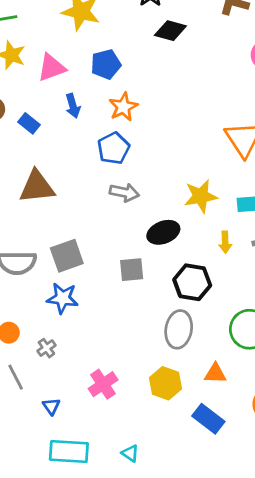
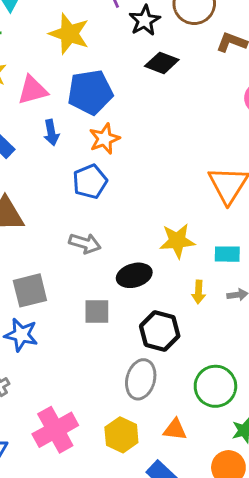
blue pentagon: (106, 64) -> (90, 92), size x1.4
gray arrow: (124, 192) -> (85, 243), moved
pink cross: (103, 384) -> (55, 430), size x1.4

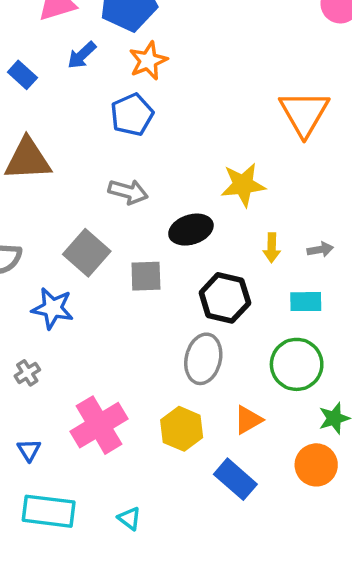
blue arrow: (51, 133) -> (82, 55), turned 60
cyan rectangle: (227, 254) -> (306, 302), moved
gray square: (30, 290) -> (87, 253), moved, turned -33
orange triangle: (175, 430) -> (248, 420), turned -35

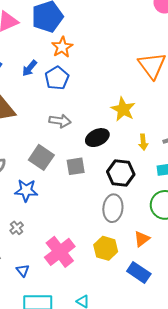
blue arrow: (82, 55) -> (29, 68), moved
yellow star: (243, 185) -> (123, 109), turned -30

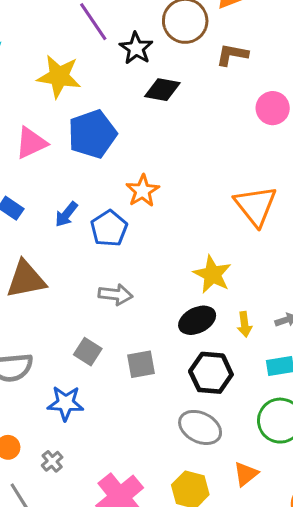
orange star: (62, 47) -> (143, 191), moved
black ellipse: (97, 138) -> (197, 320), moved
gray square: (41, 157) -> (88, 352), size x0.7
gray ellipse: (113, 208) -> (200, 427), turned -68

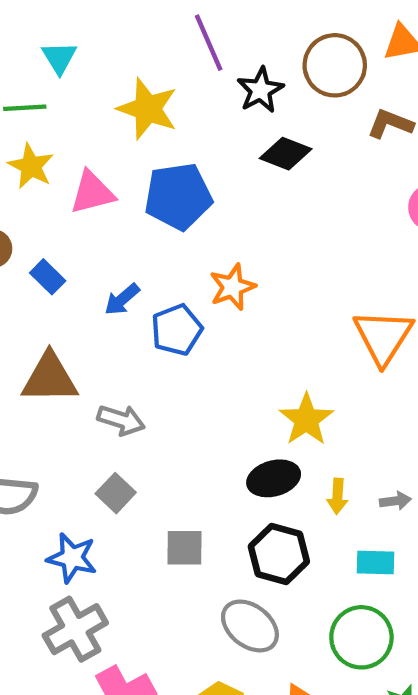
gray arrow: (115, 295) -> (121, 420), moved
gray square: (141, 364) -> (184, 548), moved
gray cross: (52, 461) -> (75, 629), moved, size x2.0

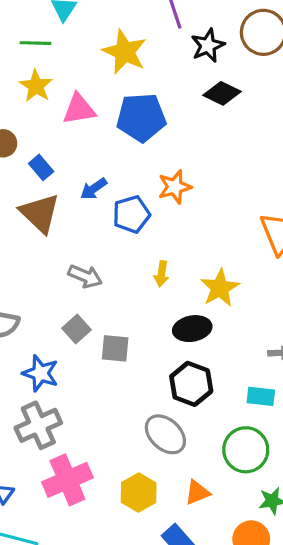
brown triangle: (50, 378) -> (40, 213), moved, turned 39
yellow arrow: (337, 496) -> (161, 274), moved
gray square: (184, 548) -> (115, 348), moved

